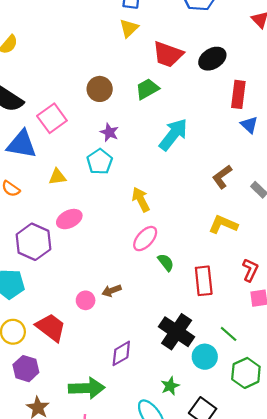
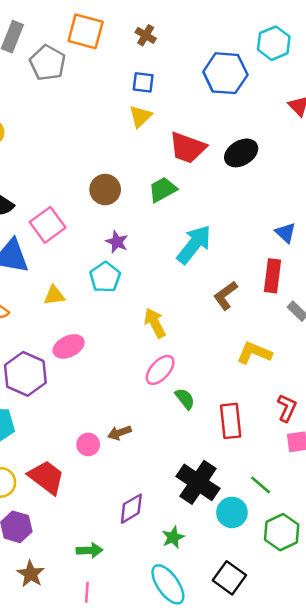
red rectangle: (238, 94) -> (272, 276), moved
brown L-shape: (222, 177) -> (225, 295), moved
green star: (170, 386) -> (173, 537), moved
green arrow: (87, 388) -> (89, 550), size x0.6

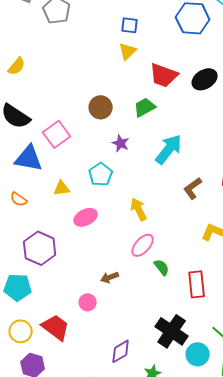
purple star: (117, 242) -> (121, 143), moved
pink ellipse: (69, 346) -> (86, 217), moved
brown arrow: (120, 433) -> (110, 277), moved

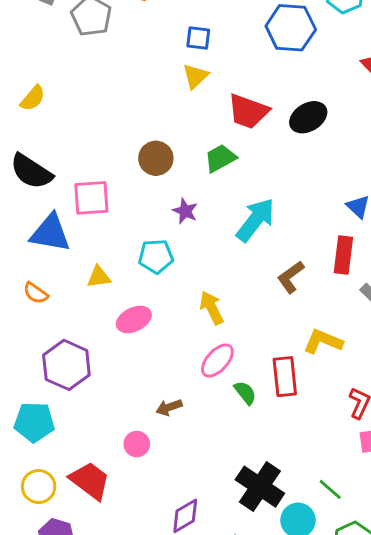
pink square: (57, 134) -> (91, 198), turned 32
cyan pentagon: (101, 174) -> (156, 256), turned 30
red rectangle: (197, 284) -> (285, 377), moved

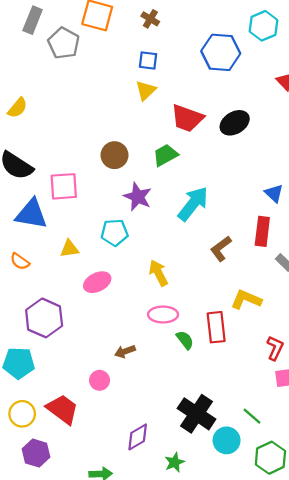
purple star: (185, 211) -> (138, 197), size x1.4
pink ellipse: (217, 361) -> (163, 315), turned 48

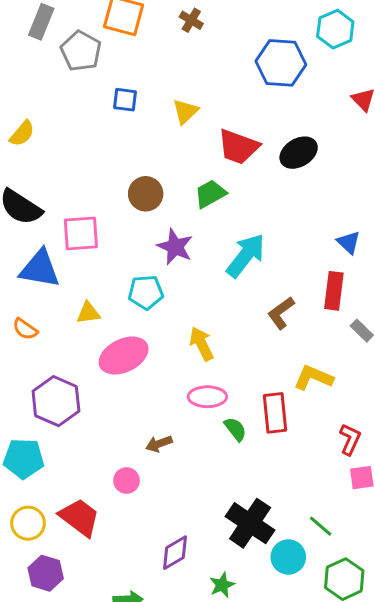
blue square: (148, 60) -> (125, 100), moved
pink ellipse: (97, 282) -> (124, 356), size x1.4

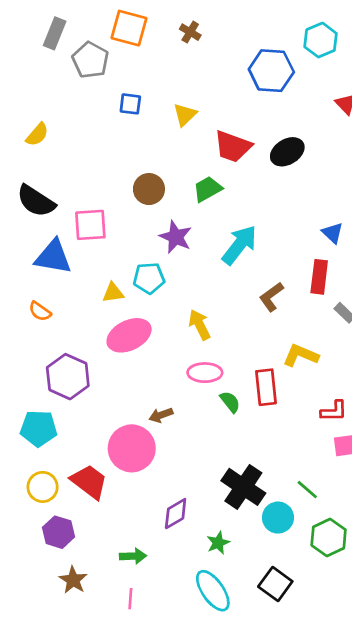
yellow triangle: (88, 313) -> (113, 293), moved
red L-shape: (350, 439) -> (334, 411), turned 64
pink circle: (127, 481) -> (132, 448), size x2.0

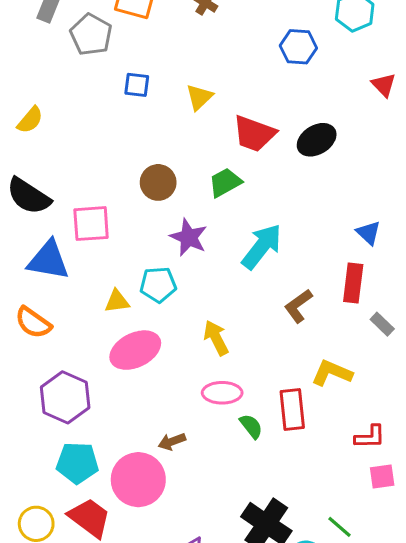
blue hexagon: (271, 71) -> (298, 47), size x0.7
orange semicircle: (40, 311) -> (33, 323), size x1.4
cyan pentagon: (39, 428) -> (77, 463), moved

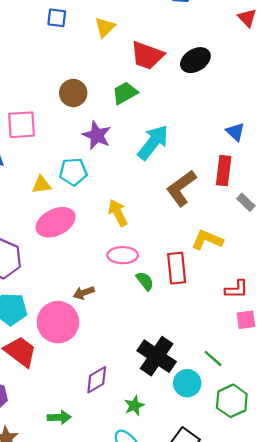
brown L-shape: (298, 306) -> (181, 188), size x1.4

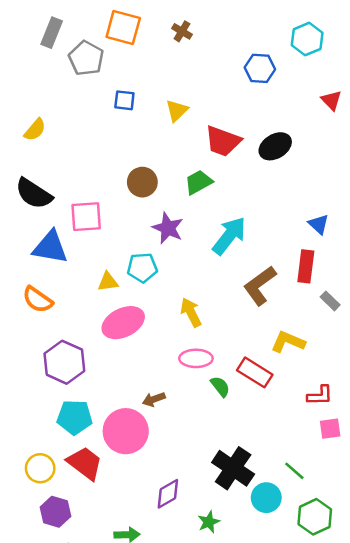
red rectangle: (177, 268) -> (255, 372), turned -52

